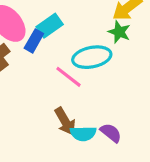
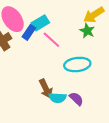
cyan ellipse: (92, 57) -> (77, 64), moved
pink line: (69, 77) -> (51, 40), moved

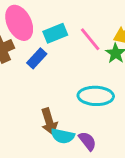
blue rectangle: (29, 32) -> (37, 58), moved
pink line: (51, 40) -> (90, 39), moved

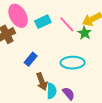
blue rectangle: (37, 58) -> (31, 59), moved
cyan semicircle: (63, 136) -> (52, 91), turned -98

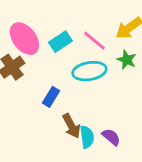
green star: (85, 33) -> (127, 60), moved
cyan ellipse: (73, 63) -> (89, 71), moved

